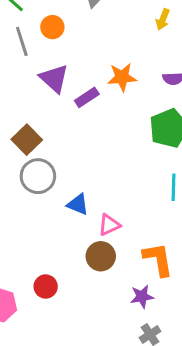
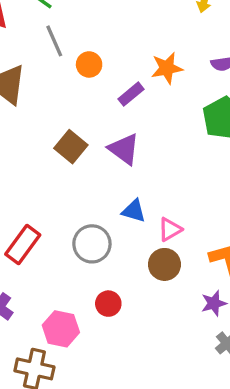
orange circle: (52, 27) -> (89, 64), moved
purple triangle: (54, 78) -> (124, 149), moved
gray circle: (38, 176) -> (92, 244), moved

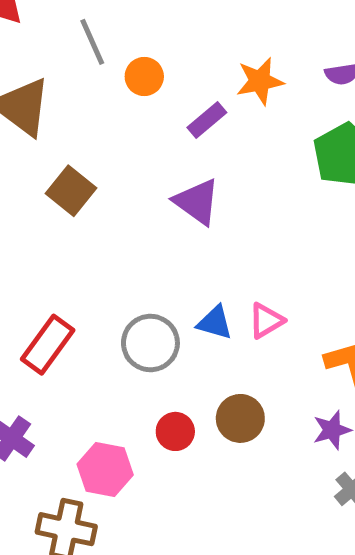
brown square: (71, 147) -> (71, 191), moved
blue triangle: (134, 211) -> (215, 323), moved
brown circle: (164, 264) -> (240, 418), moved

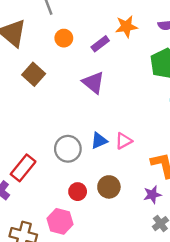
orange circle: (144, 77) -> (64, 38), moved
blue triangle: (215, 323) -> (99, 141), turned -42
red rectangle: (48, 345) -> (23, 168), moved
pink hexagon: (105, 469) -> (60, 221), moved

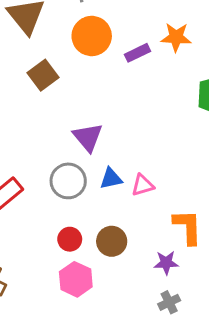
orange circle: (64, 38) -> (92, 36), size x1.6
purple triangle: (93, 83) -> (88, 137), moved
pink hexagon: (60, 221) -> (76, 279), moved

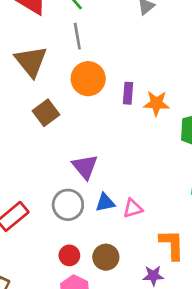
orange star: (176, 37) -> (156, 103), moved
purple rectangle: (138, 53) -> (128, 93), turned -60

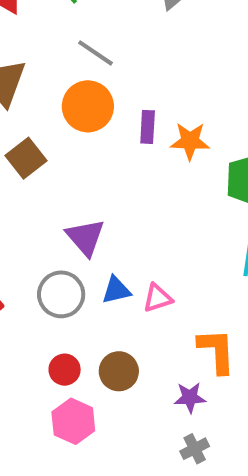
gray line: (77, 36) -> (95, 53), moved, turned -45

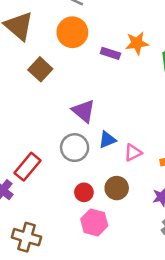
purple rectangle: (148, 127) -> (110, 53), moved, turned -66
pink triangle: (158, 298) -> (133, 153), moved

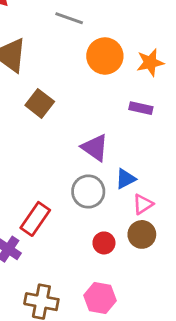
orange circle: (72, 32) -> (105, 56), moved
purple rectangle: (110, 53) -> (141, 108), moved
pink triangle: (133, 153) -> (143, 204), moved
pink hexagon: (94, 222) -> (100, 298), moved

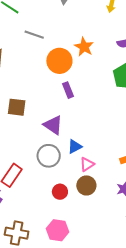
orange star: (150, 62) -> (84, 47), moved, turned -30
brown square: (40, 103) -> (17, 107), moved, turned -30
purple rectangle: (141, 108) -> (68, 90), moved, turned 56

